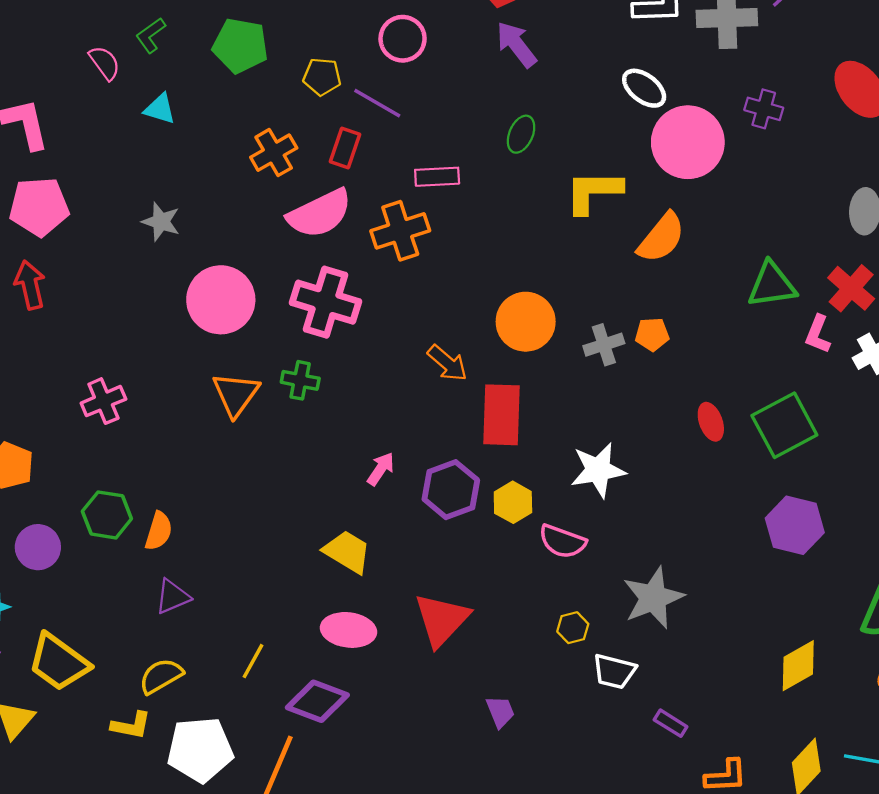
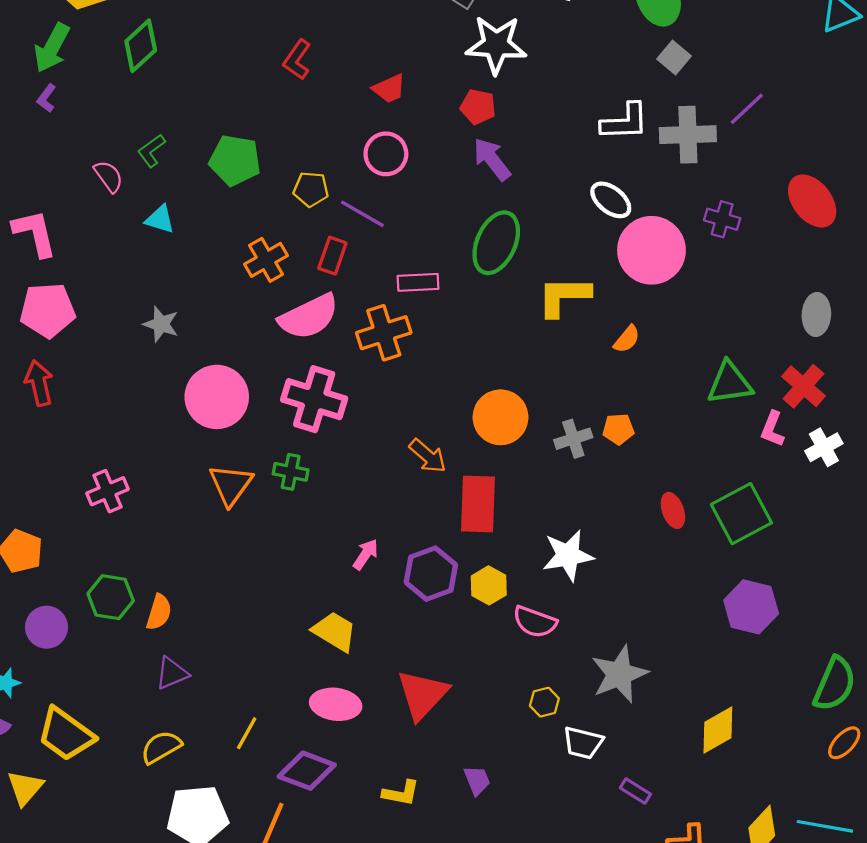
green ellipse: (521, 134) -> (496, 243), size x1.8
orange semicircle: (661, 238) -> (627, 339), size x0.6
yellow diamond: (798, 666) -> (718, 730), moved
yellow L-shape: (131, 725) -> (401, 793), moved

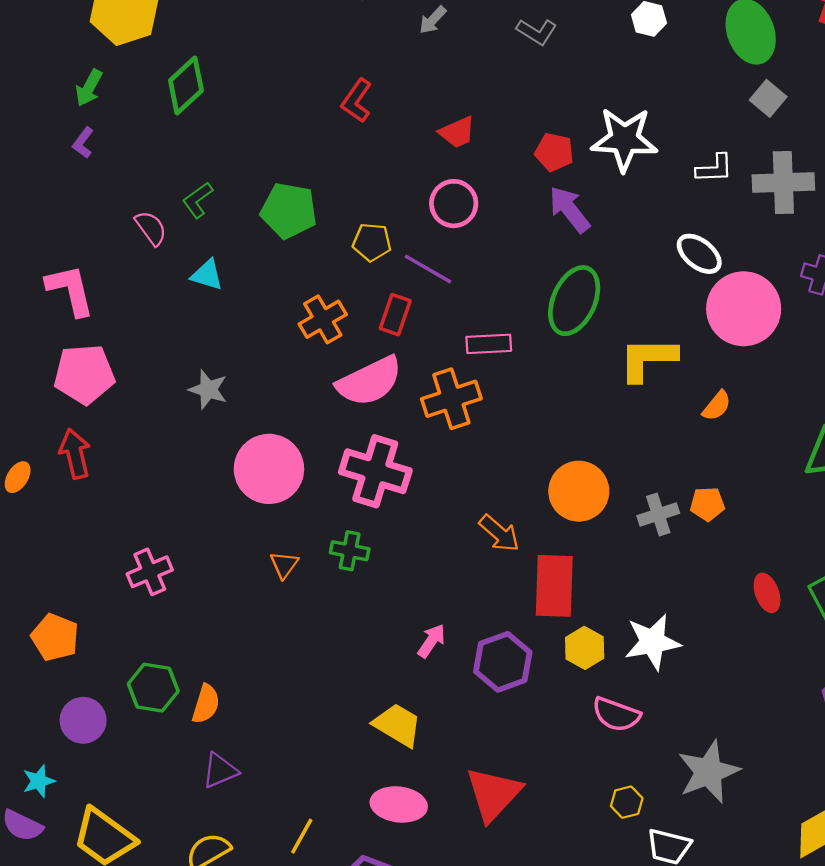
white star: (496, 45) -> (624, 139), moved
green arrow: (52, 48) -> (89, 88), size x0.7
white L-shape: (625, 122) -> (714, 168), size x0.7
orange triangle: (231, 485) -> (284, 565), size x0.6
yellow hexagon: (489, 585) -> (585, 648), moved

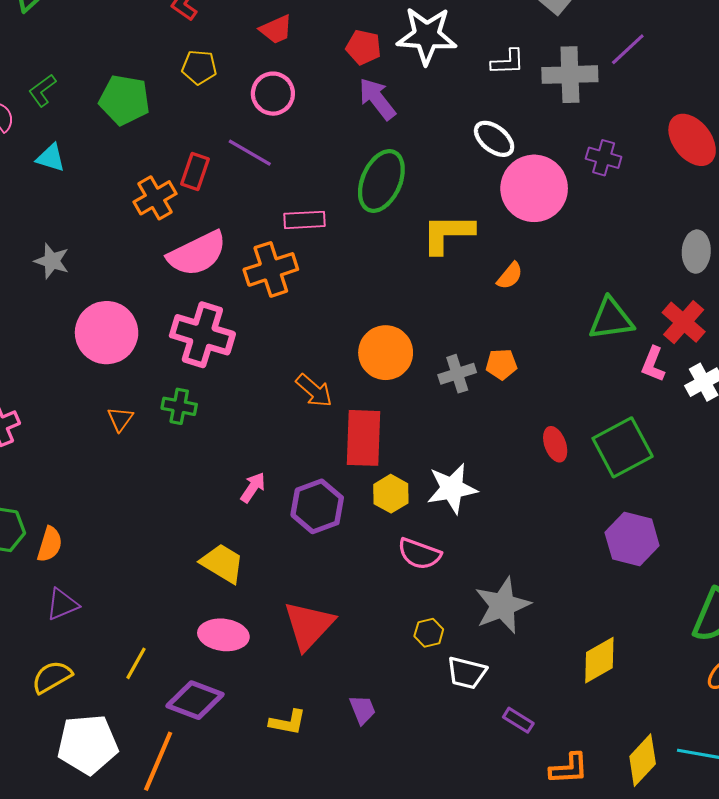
yellow pentagon: (372, 242) -> (199, 67), moved
red rectangle: (395, 315) -> (195, 171), moved

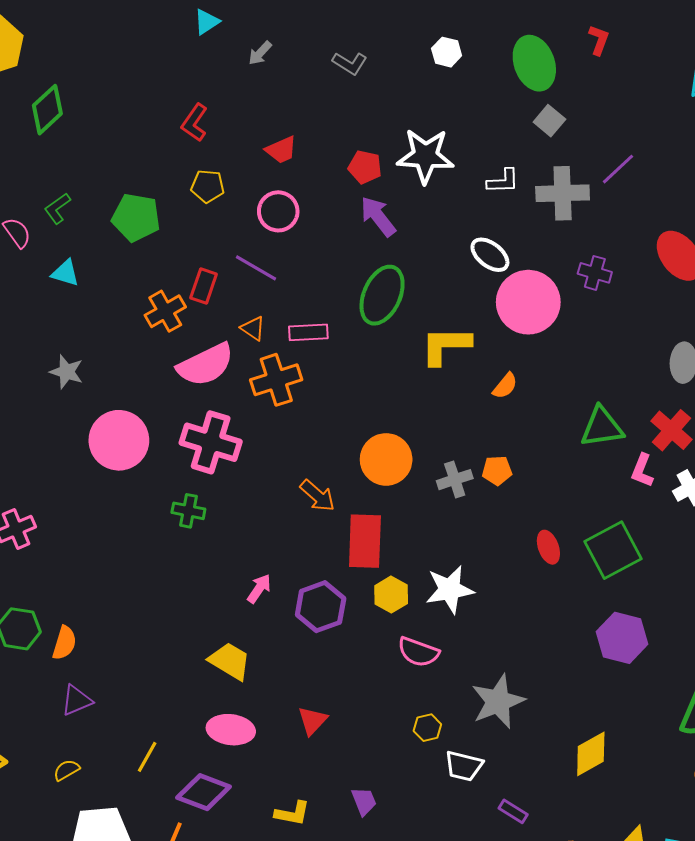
orange triangle: (120, 419) -> (253, 328), moved, turned -32
red triangle: (309, 625) -> (312, 721), size x0.6
yellow semicircle: (52, 677) -> (66, 770), size x0.7

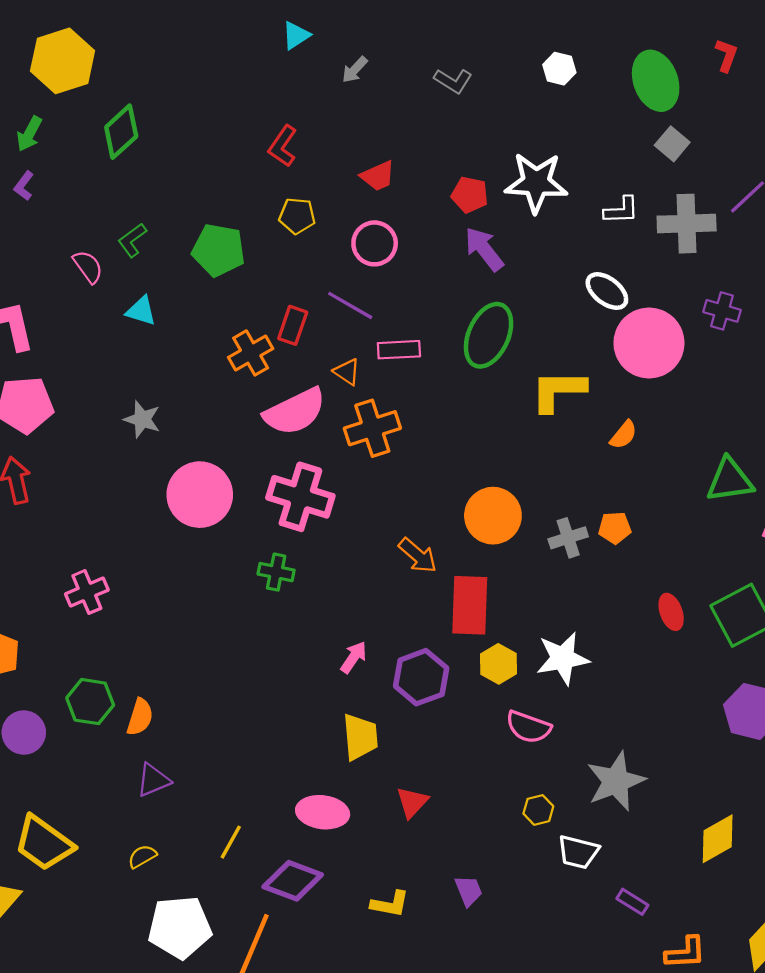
pink rectangle: (308, 332) -> (399, 350), moved
yellow trapezoid: (230, 661) -> (360, 737), moved, turned 54

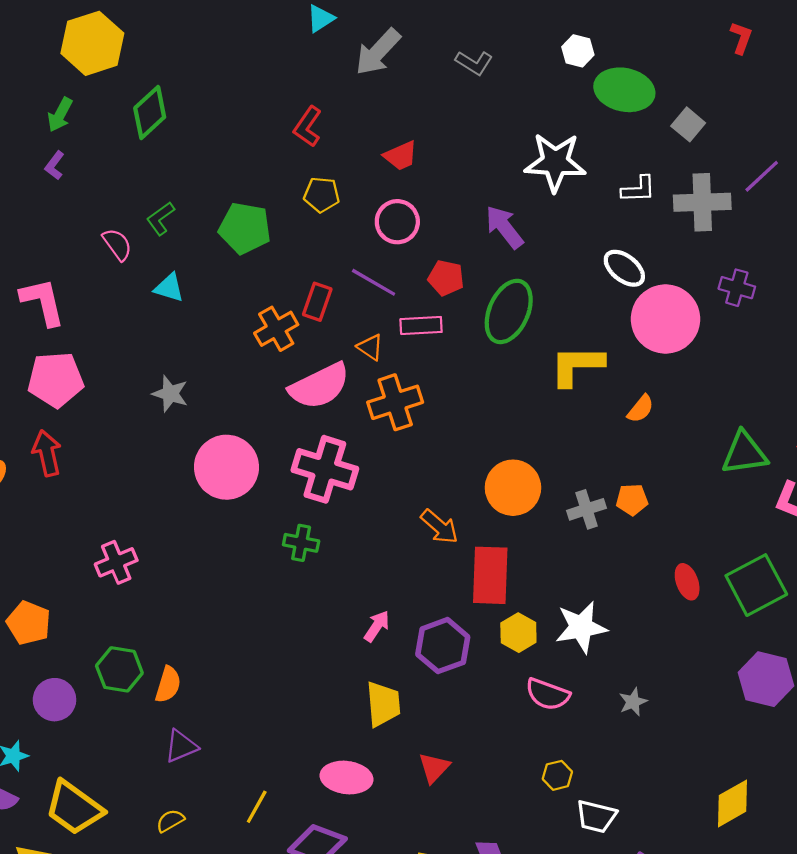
gray arrow: (355, 70) -> (378, 52), size x1.8
green ellipse: (656, 81) -> (624, 90), moved, turned -58
red pentagon: (470, 195) -> (446, 278), moved
gray star: (616, 781) -> (633, 702), moved, size x0.5

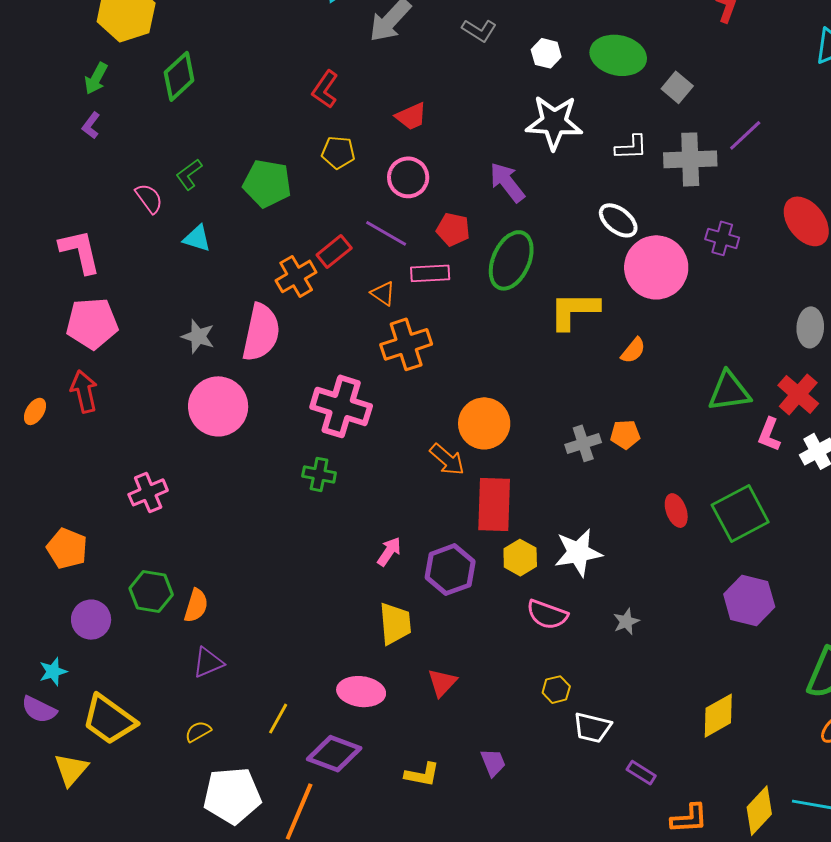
white hexagon: (578, 51) -> (546, 53), moved
red rectangle: (317, 302) -> (334, 251), turned 32
pink semicircle: (319, 386) -> (261, 332), moved, turned -52
pink circle: (226, 467) -> (218, 406), moved
orange circle: (513, 488) -> (484, 423), moved

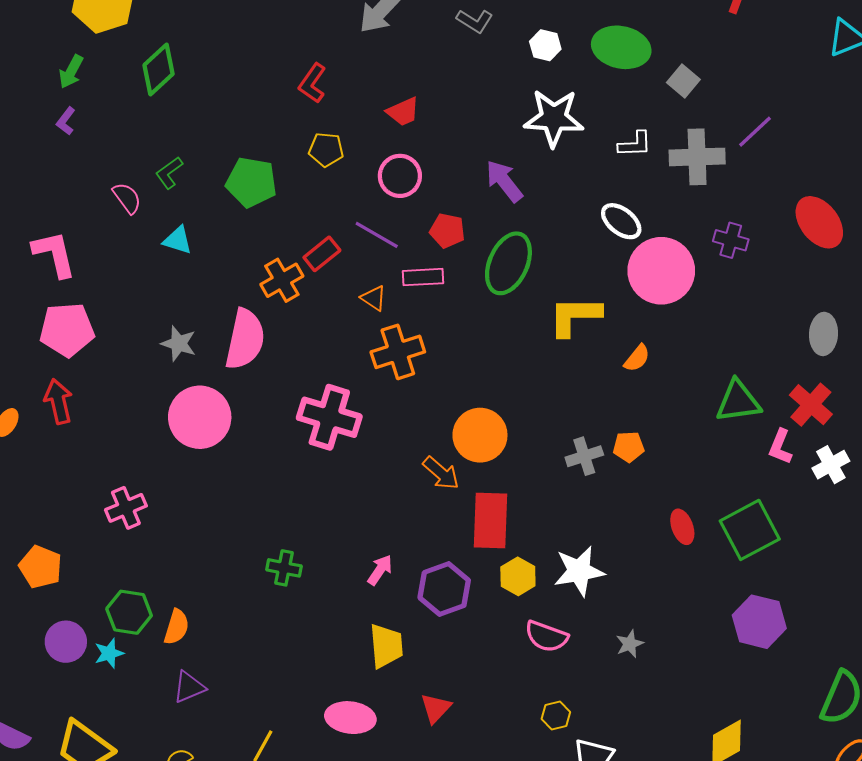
green cross: (319, 474) -> (284, 568), moved
cyan star: (53, 672) -> (109, 653), moved

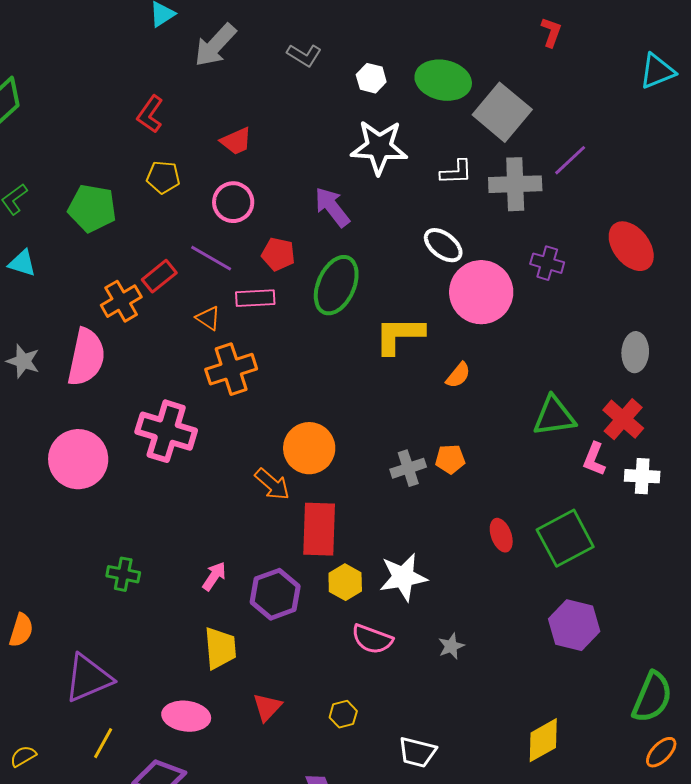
gray square: (683, 81) -> (502, 112), size x1.8
pink circle: (200, 417) -> (78, 459), moved
white cross: (831, 465) -> (642, 476), turned 32
purple triangle: (189, 687) -> (88, 678), moved, size x1.6
yellow hexagon: (556, 715) -> (343, 714), moved

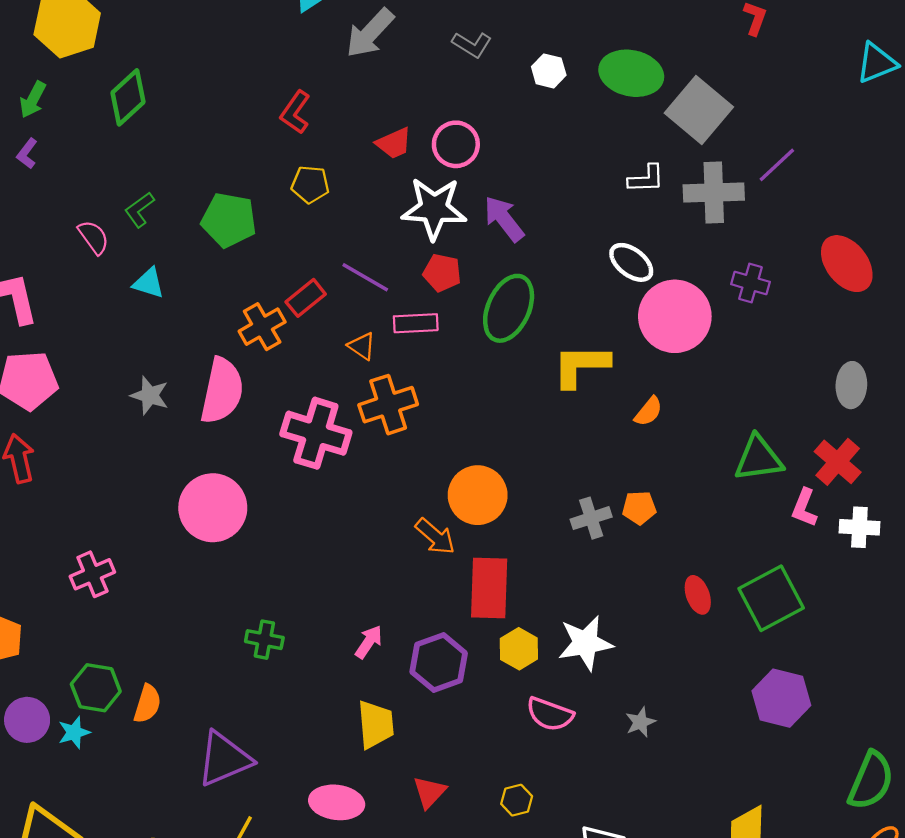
white star: (379, 147) -> (434, 209), moved
pink circle: (233, 202) -> (456, 144), moved
pink cross: (166, 431) -> (316, 433), moved

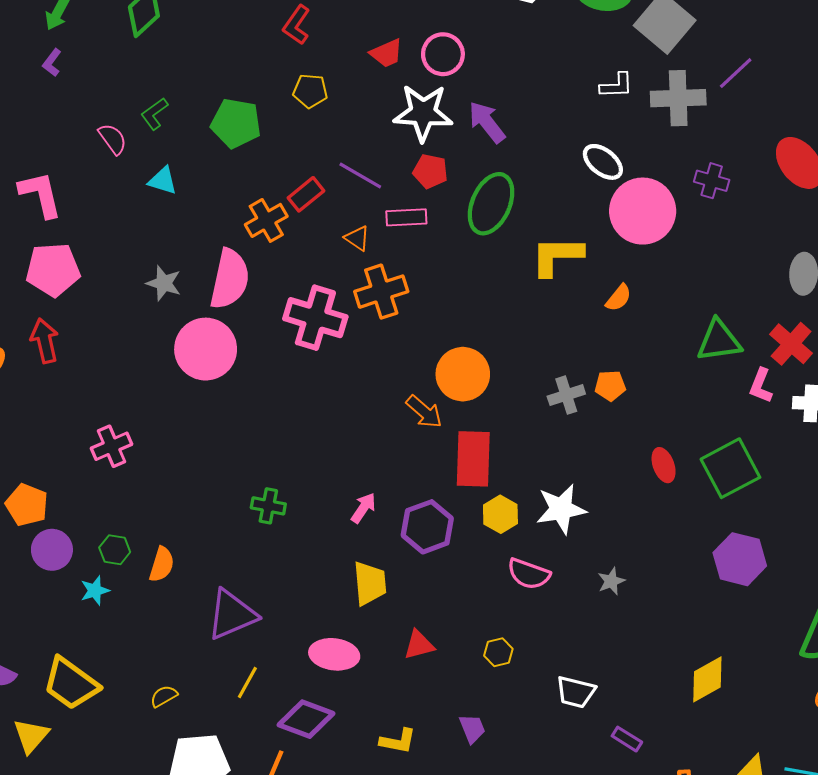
pink circle: (213, 508) -> (206, 349), moved
green hexagon: (96, 688) -> (115, 550), size x0.7
purple circle: (27, 720) -> (52, 550), moved
red triangle: (429, 792) -> (419, 645), turned 32

